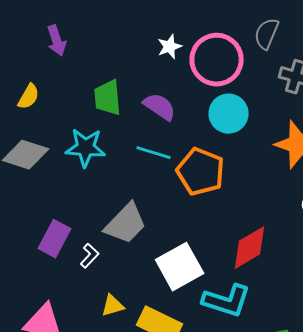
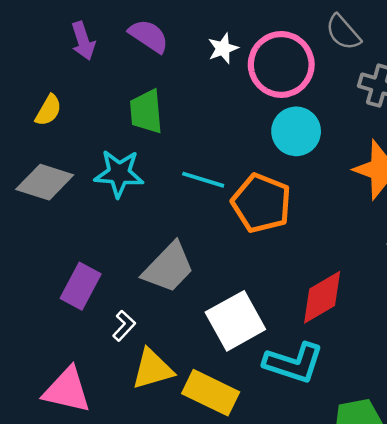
gray semicircle: (267, 34) -> (343, 32), turned -64
purple semicircle: (160, 107) -> (149, 36), moved
white L-shape: (90, 256) -> (124, 326), moved
yellow triangle: (113, 306) -> (152, 369), size x1.5

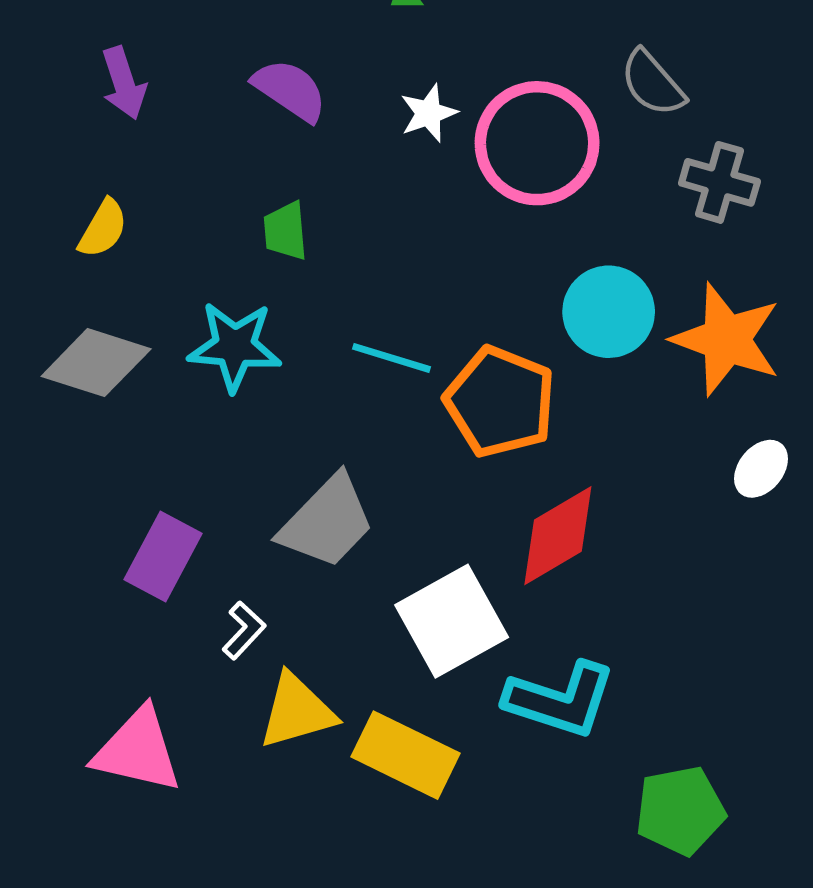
purple arrow: (83, 41) -> (124, 83), moved
green trapezoid: (146, 112) -> (285, 231), size x0.7
cyan circle: (296, 131) -> (609, 312), moved
red diamond: (322, 297) -> (558, 536), moved

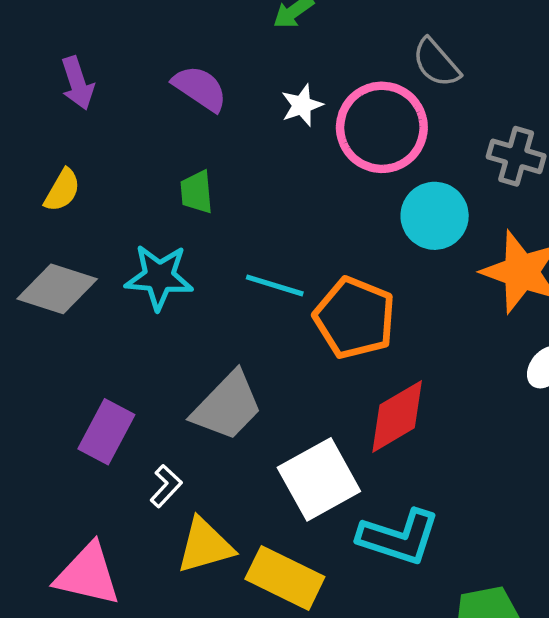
gray semicircle: (653, 83) -> (436, 63), moved
cyan circle: (609, 312) -> (435, 216), moved

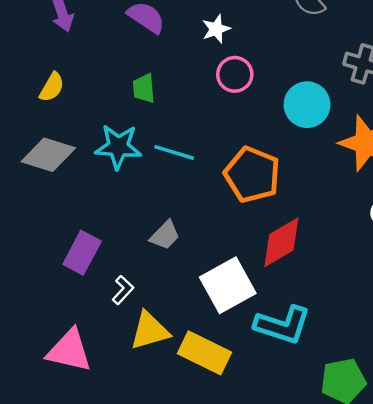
pink circle: (382, 127) -> (235, 74), moved, size x0.6
cyan line: (275, 285) -> (174, 152), moved
gray trapezoid: (227, 406) -> (165, 235), size x0.6

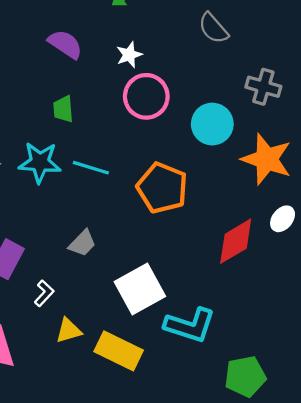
pink circle: (235, 74) -> (146, 96), size x1.4
red diamond: (281, 242) -> (236, 241), moved
yellow triangle: (150, 331) -> (69, 331), size x0.7

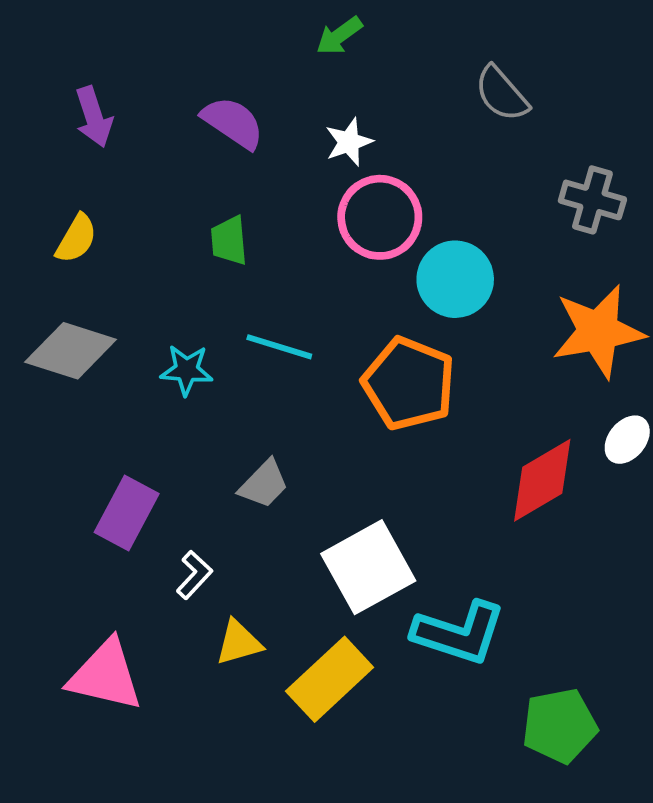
cyan circle: (212, 124) -> (455, 279), moved
orange star: (267, 159) -> (598, 331), turned -30
cyan star: (40, 162) -> (187, 370), moved, size x0.7
yellow rectangle: (119, 351) -> (330, 679), turned -69

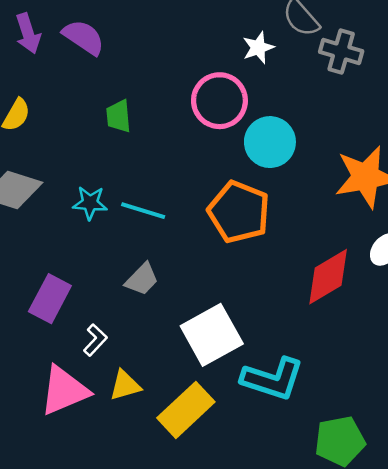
purple semicircle: (233, 123) -> (84, 37), moved
white star: (349, 142) -> (258, 48), moved
gray cross: (592, 200) -> (341, 51), moved
cyan line: (279, 347) -> (143, 211), moved
pink triangle: (105, 675) -> (64, 391), moved, turned -36

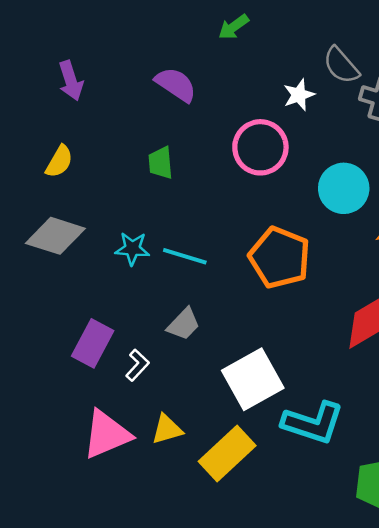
purple semicircle: (84, 37) -> (176, 85), moved
cyan circle: (270, 142) -> (344, 188), moved
white L-shape: (95, 340) -> (137, 365), moved

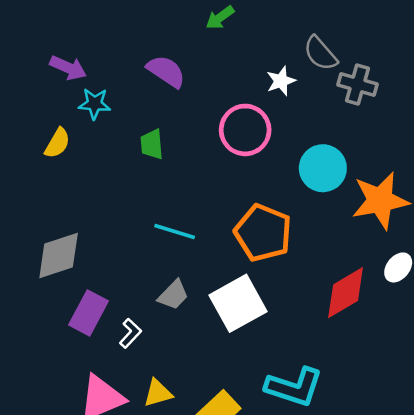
purple arrow: (71, 81) -> (68, 68), turned -48
gray diamond: (55, 236) -> (59, 255), moved, turned -36
cyan star: (132, 249) -> (94, 104), moved
white square: (253, 379) -> (238, 303), moved

